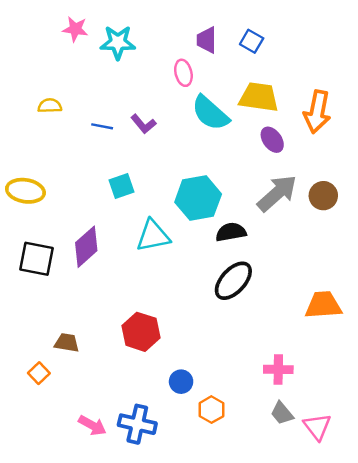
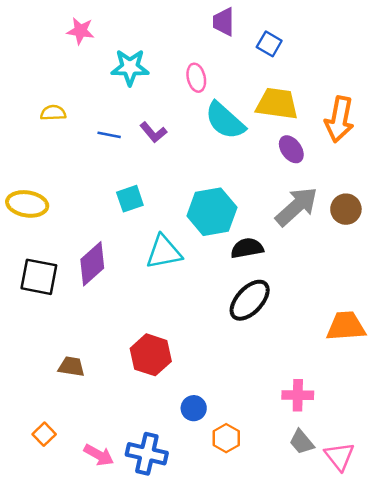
purple trapezoid: (207, 40) -> (224, 22), moved
cyan star: (118, 42) -> (130, 67), moved
orange square: (39, 373) -> (44, 434), moved

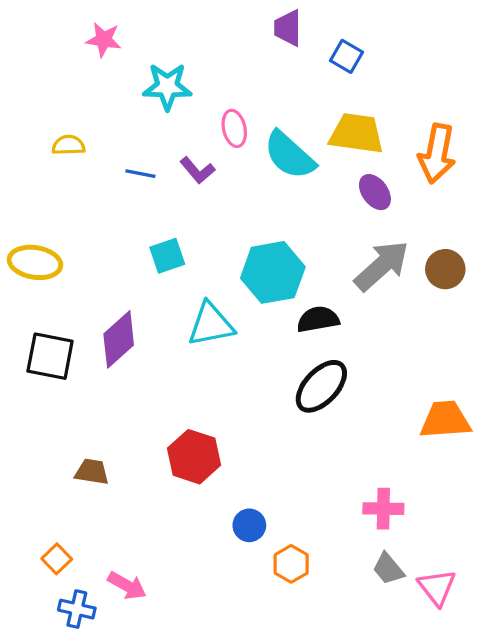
pink ellipse: (196, 78) -> (234, 128), moved
blue cross: (147, 454) -> (77, 609), moved, size x0.7

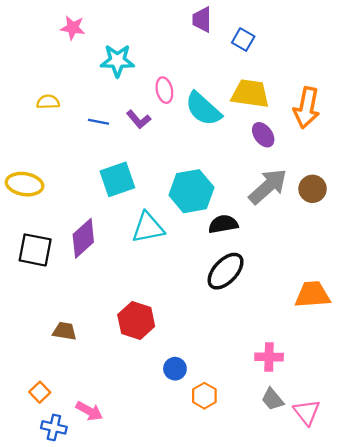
cyan square: (167, 256) -> (117, 179), size x1.4

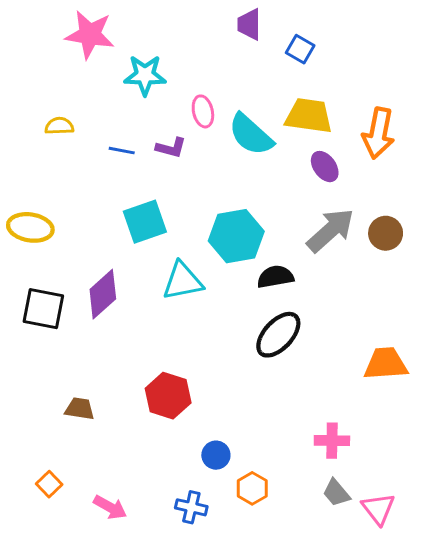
pink star: (73, 28) -> (90, 35), size x1.6
purple L-shape: (139, 119) -> (171, 148), turned -35
blue cross: (54, 427) -> (191, 507), moved

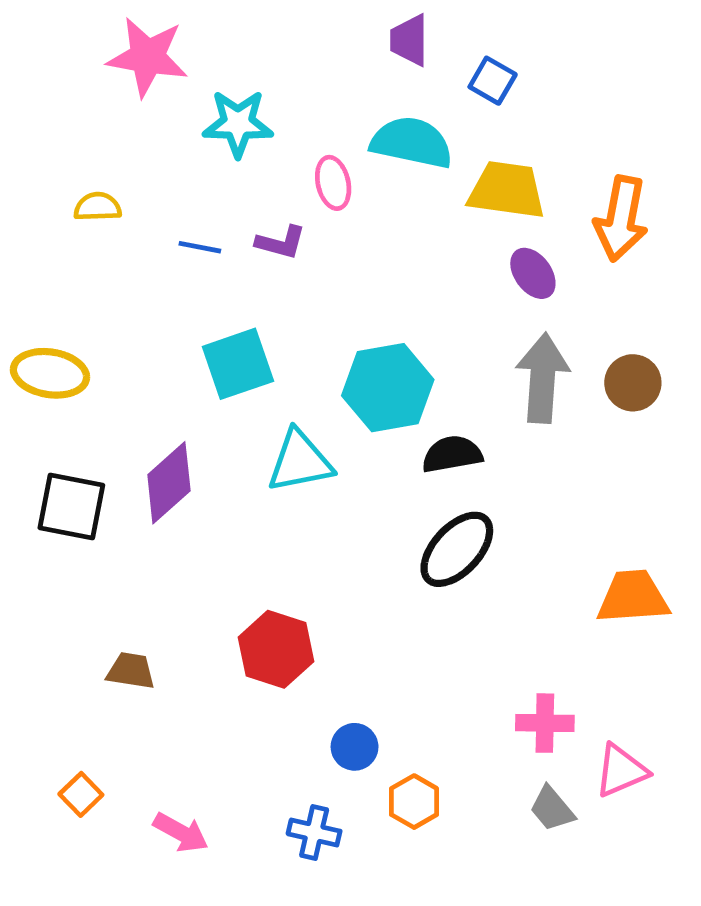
cyan semicircle: (251, 135) -> (412, 143), moved, turned 150
gray arrow: (331, 230) -> (542, 378), turned -44
pink triangle: (378, 509) -> (621, 771), moved, turned 45

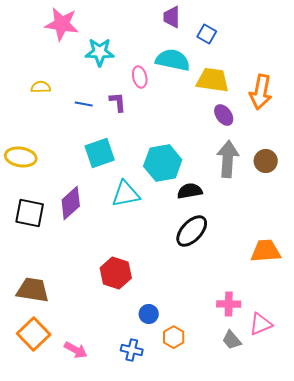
purple L-shape: (281, 242) -> (118, 102), turned -110
brown trapezoid: (131, 671) -> (33, 290), moved, size x1.6
orange square: (81, 794) -> (34, 334), size x1.8

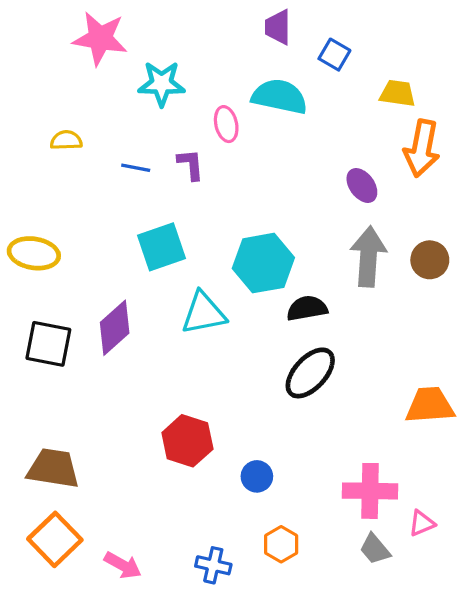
yellow trapezoid: (213, 80) -> (398, 93), moved, size x0.7
pink cross: (229, 304) -> (370, 491), size x1.4
blue circle: (149, 314) -> (257, 476), moved
pink triangle: (261, 324) -> (422, 523), size x0.7

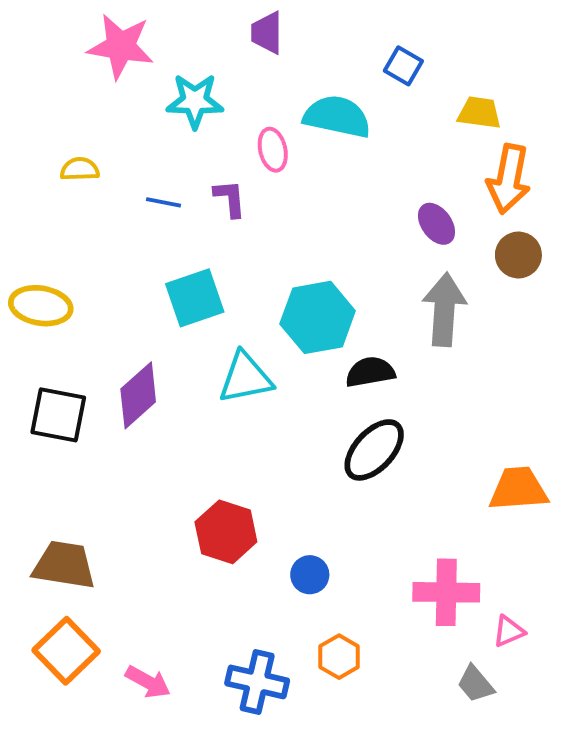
purple trapezoid: (278, 27) -> (267, 33), moved
brown circle: (430, 260) -> (518, 255), moved
gray trapezoid: (375, 549) -> (476, 684), moved
blue cross: (213, 565) -> (257, 682), size x1.4

